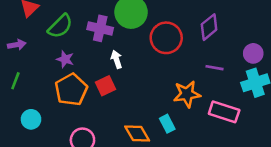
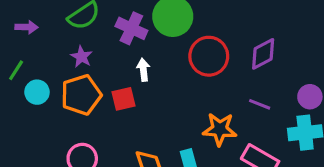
cyan circle: (31, 119) -> (37, 92), moved

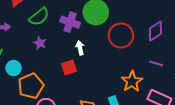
orange pentagon: (81, 95) -> (31, 86), moved
orange star: (220, 129) -> (132, 81), turned -30

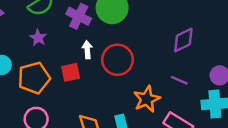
red circle: (121, 36) -> (118, 60), moved
orange pentagon: (31, 86) -> (34, 78), moved

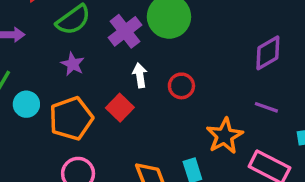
purple cross: (79, 16) -> (125, 31), turned 30
red circle: (118, 60) -> (181, 86), size x0.6
red square: (71, 72) -> (120, 108), turned -30

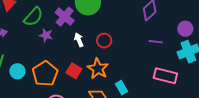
purple star: (73, 64) -> (46, 35), moved
red square: (120, 108) -> (74, 71), moved
orange star: (225, 136) -> (98, 69), moved

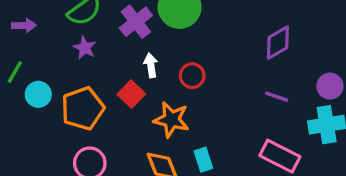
purple star: (46, 35) -> (85, 48), moved
orange star: (98, 69) -> (171, 120), turned -30
red square: (74, 71) -> (131, 94), moved

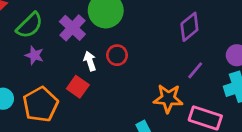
red circle: (192, 76) -> (117, 55), moved
purple line: (277, 97) -> (195, 70), turned -60
orange star: (171, 120) -> (168, 98), moved

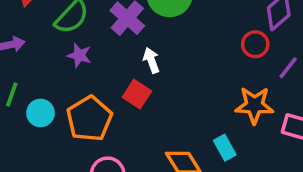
red circle: (117, 55) -> (255, 44), moved

